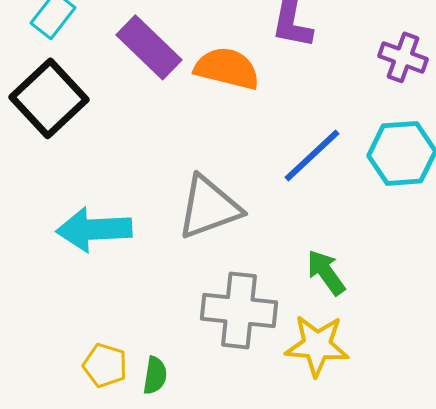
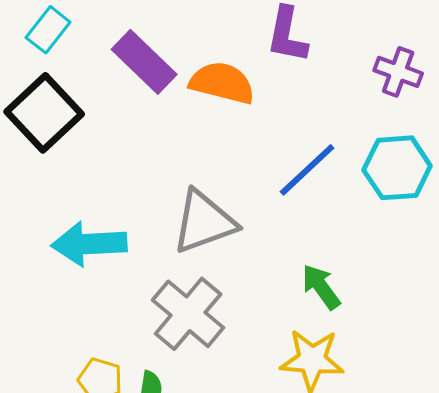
gray cross: (239, 310) -> (188, 314), moved, turned 34

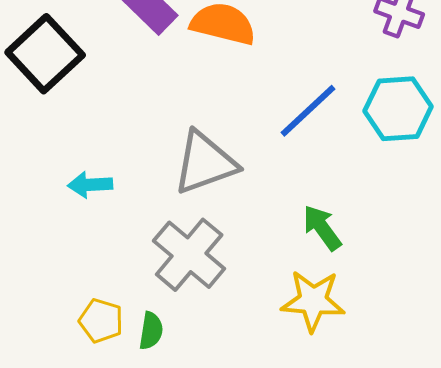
cyan arrow: (89, 244) -> (90, 185), size x0.6

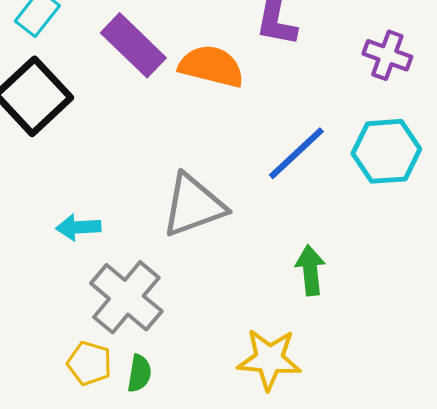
green arrow: (322, 228) -> (310, 270), turned 30
gray cross: (189, 255) -> (126, 297), moved
yellow star: (313, 301) -> (269, 359), moved

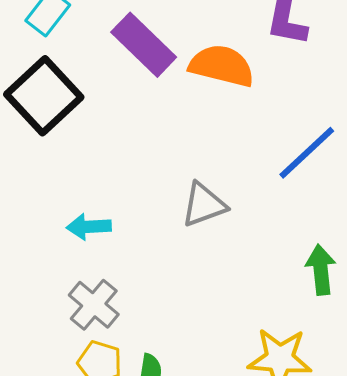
gray triangle: (193, 205) -> (204, 205), size x0.7
gray cross: (126, 297) -> (94, 305), moved, size x0.7

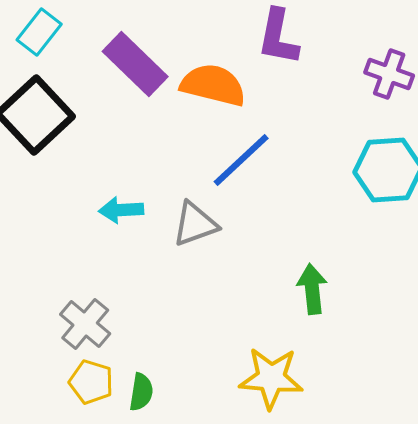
blue line: (307, 153) -> (241, 160), moved
cyan arrow: (89, 227) -> (121, 210), moved

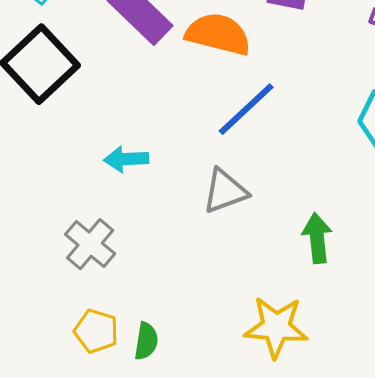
gray triangle: (195, 224) -> (225, 191), moved
gray cross: (85, 324) -> (90, 244), moved

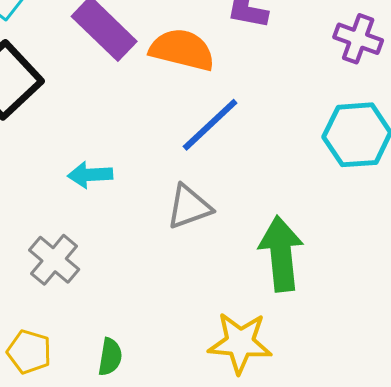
green arrow: (317, 238) -> (281, 254), size x1.5
yellow pentagon: (96, 331) -> (29, 352), moved

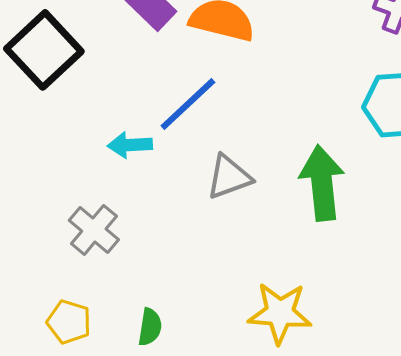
blue line: (210, 125) -> (188, 104), moved
green arrow: (281, 254) -> (322, 183), moved

